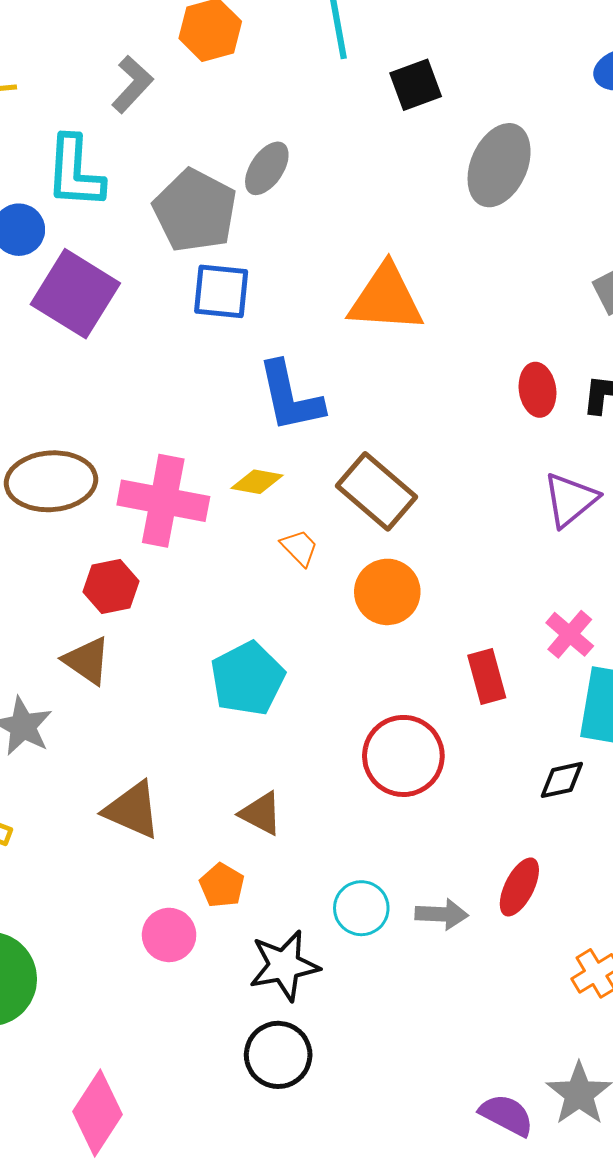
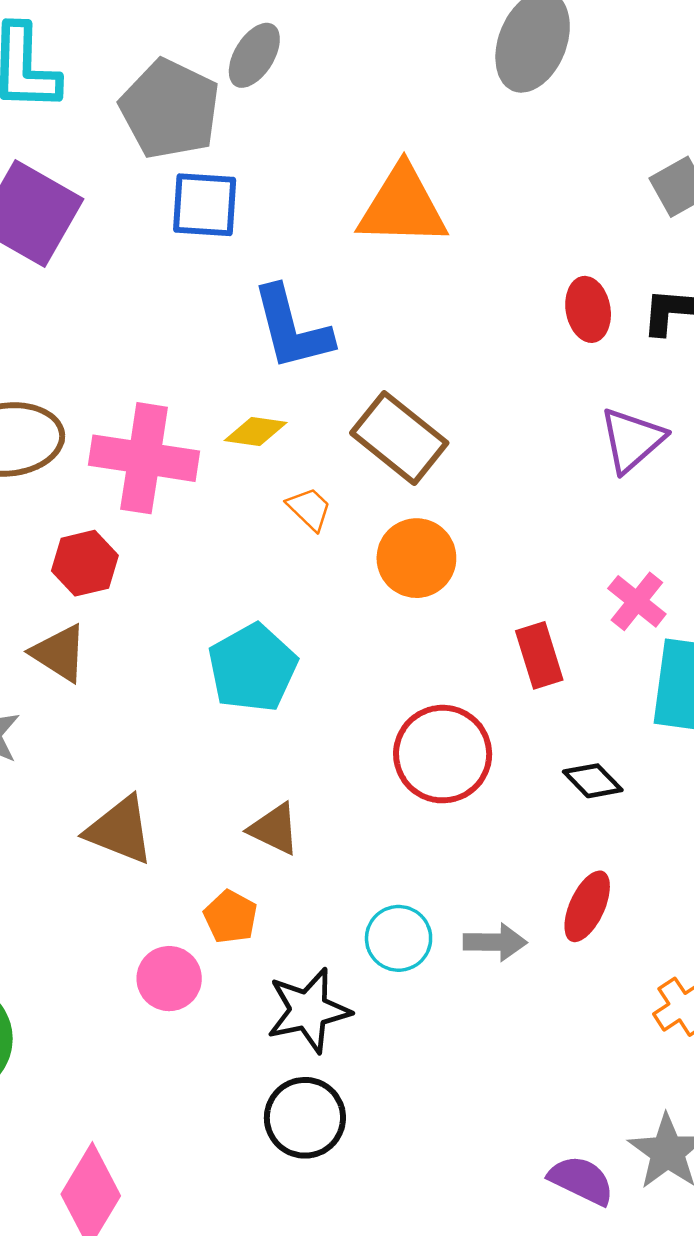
black diamond: (562, 780) -> (593, 781), moved, turned 60

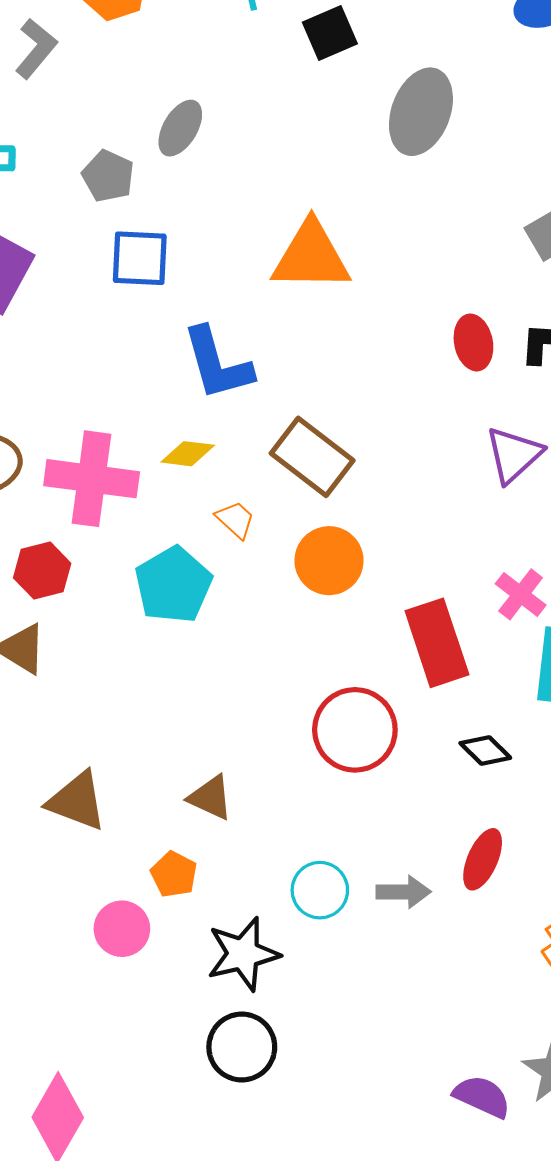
gray pentagon: (170, 109) -> (108, 176), size x0.6
red rectangle: (539, 655) -> (437, 643), size x1.5
cyan pentagon: (253, 668) -> (173, 585), moved

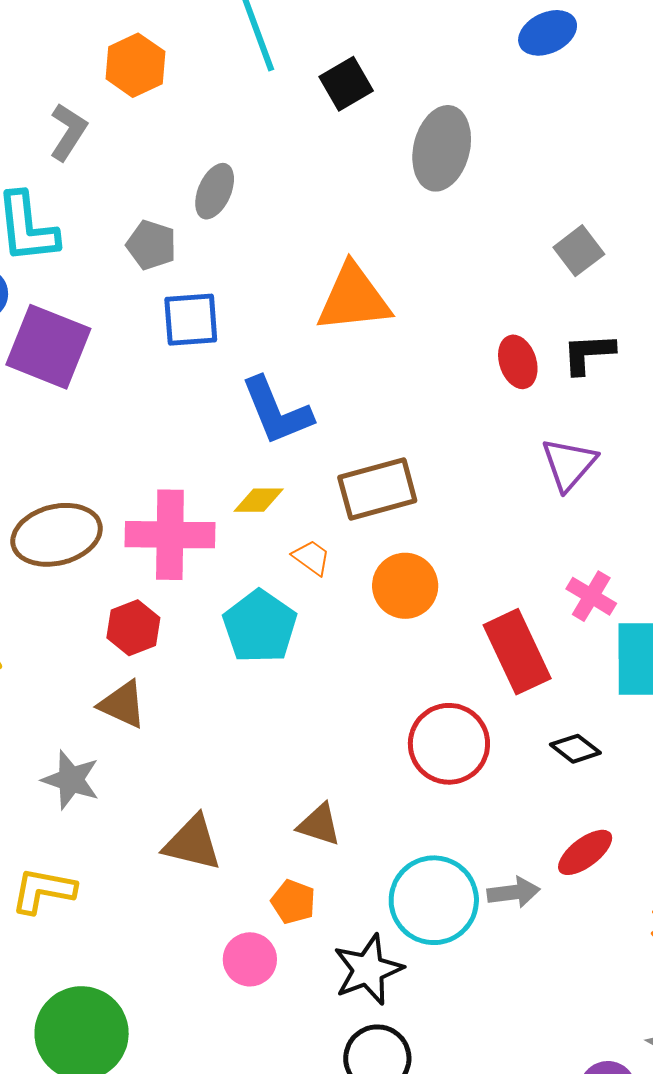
brown rectangle: (312, 457) -> (377, 489), turned -46
red ellipse: (483, 859) -> (585, 852), turned 36
cyan circle: (320, 890) -> (434, 900), size x1.6

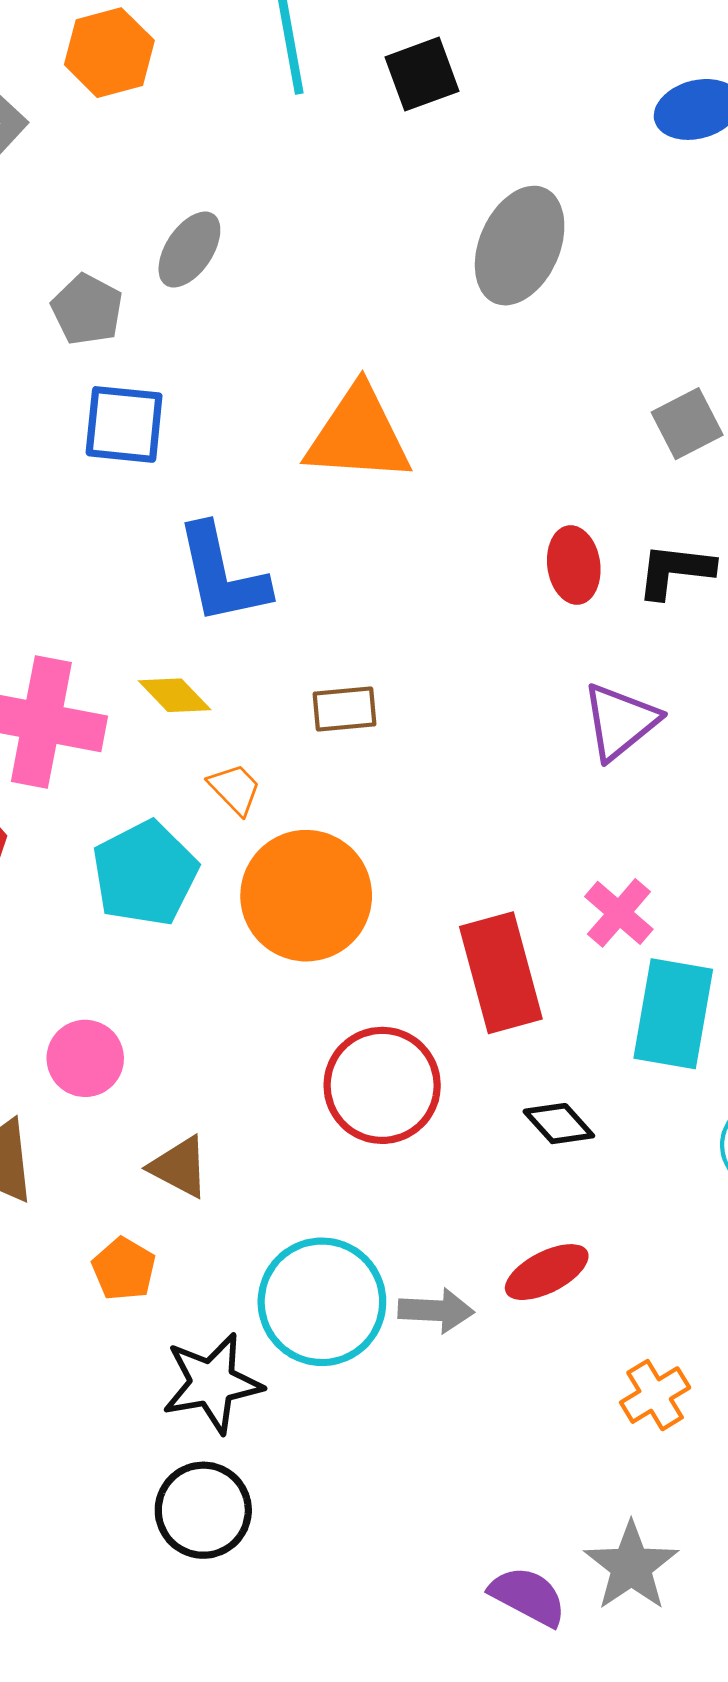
black square: (346, 84) -> (422, 74), moved
brown rectangle: (377, 489) -> (345, 709), size x0.6
yellow diamond: (259, 500) -> (175, 695), turned 36
orange circle: (405, 586) -> (306, 896), moved, size x1.4
pink circle: (250, 959) -> (85, 1058), moved

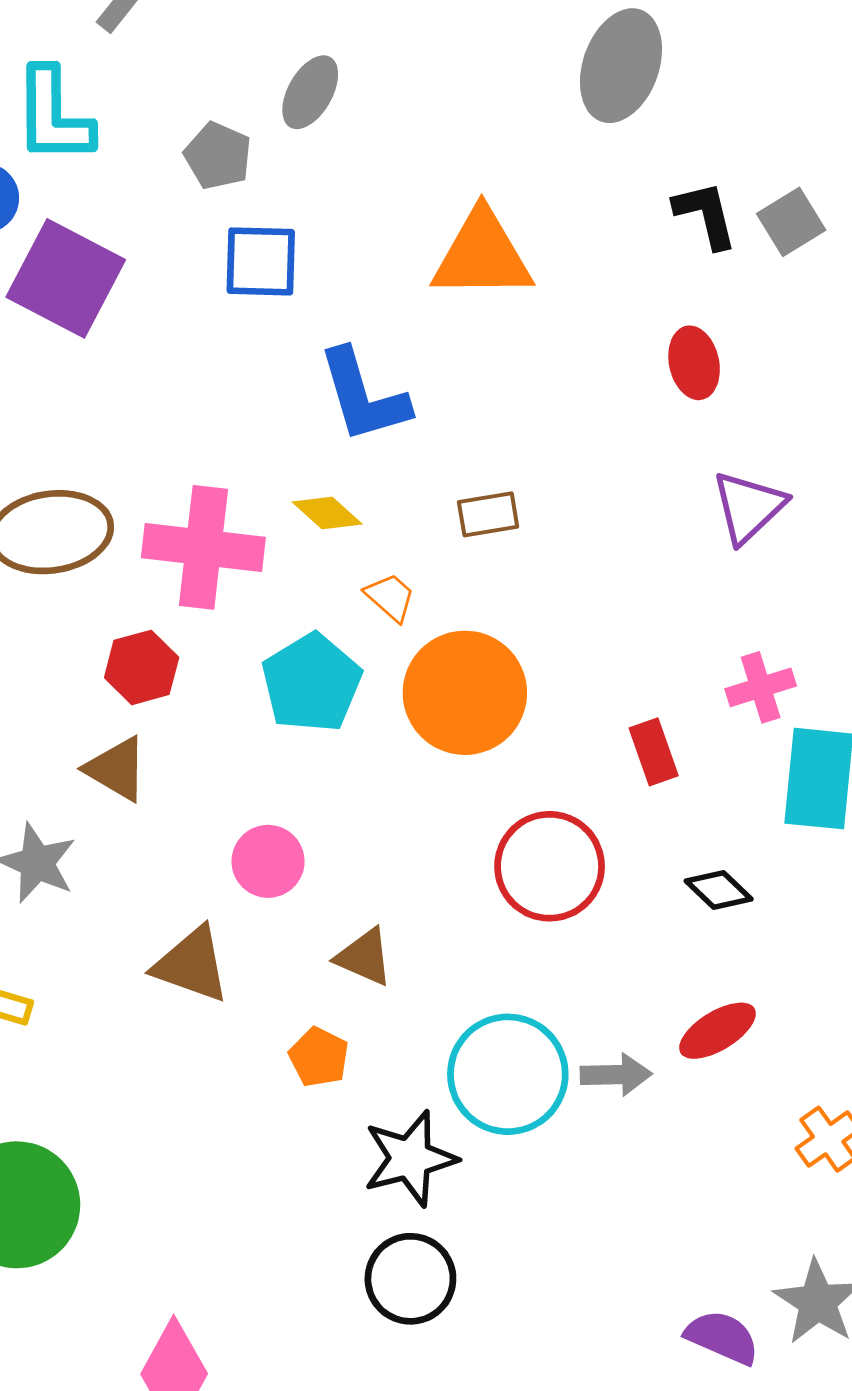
black L-shape: (675, 571) -> (706, 215), moved, turned 74
pink cross: (619, 913) -> (761, 687), turned 36
red rectangle: (501, 973) -> (654, 752), size x0.6

